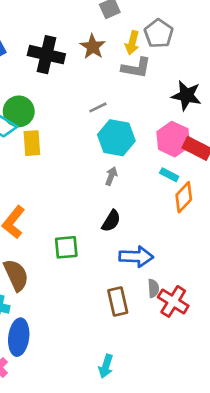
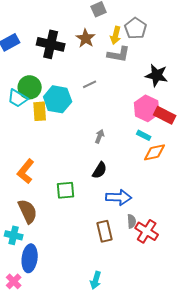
cyan hexagon: (116, 138) -> (58, 99), moved
orange diamond: (184, 197) -> (155, 152), turned 35

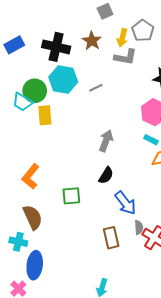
cyan hexagon: (58, 99) -> (63, 80), moved
gray arrow: (100, 136) -> (106, 141), size x1.5
blue arrow: (119, 197) -> (125, 203), turned 50

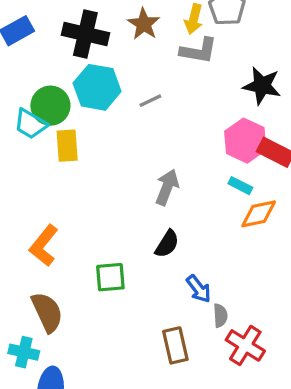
blue arrow: (125, 203) -> (199, 289), size x0.7
gray semicircle: (139, 227) -> (220, 315), moved

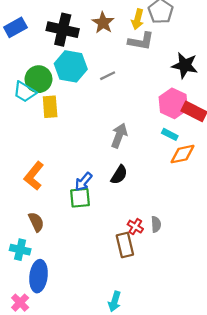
blue arrow: (199, 289) -> (83, 182), moved, turned 78
brown semicircle: (47, 312) -> (36, 222), size x0.7
red cross: (245, 345) -> (135, 227), moved, size x0.6

